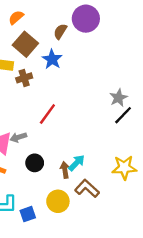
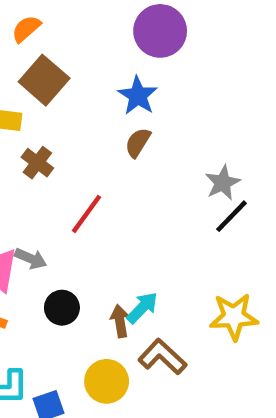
brown semicircle: (60, 31) -> (138, 143), moved
blue star: (52, 59) -> (138, 96), moved
brown cross: (24, 78) -> (37, 163), moved, turned -35
gray arrow: (18, 137) -> (31, 259), turned -140

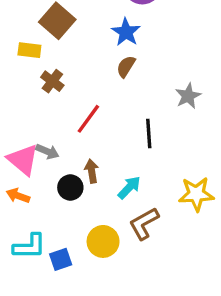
black line: (232, 216) -> (149, 134), moved, turned -48
brown arrow: (120, 321) -> (92, 171), moved
brown L-shape: (162, 357) -> (144, 223), turned -72

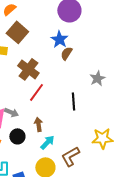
brown semicircle: (126, 66) -> (66, 53), moved
brown cross: (52, 81) -> (28, 69), moved, size x1.5
black circle: (70, 187) -> (17, 136), moved
cyan arrow: (129, 187) -> (47, 142), moved

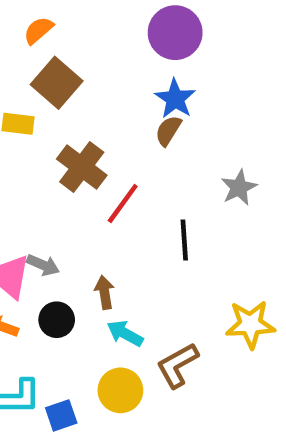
blue star: (59, 39) -> (175, 99), moved
red line: (36, 92) -> (123, 204), moved
cyan arrow: (47, 142) -> (125, 333), turned -105

